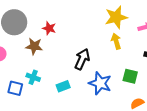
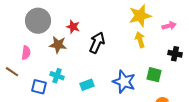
black arrow: (82, 59) -> (97, 43), moved

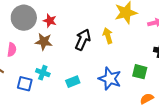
red star: (73, 27) -> (50, 21), moved
yellow arrow: (140, 40) -> (108, 36), moved

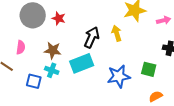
brown star: (44, 42) -> (53, 50), moved
blue star: (110, 79) -> (119, 76), turned -30
cyan rectangle: (73, 82) -> (82, 63), moved, size x1.6

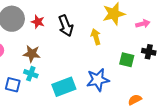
black arrow: (92, 37) -> (66, 26), moved, turned 135
cyan rectangle: (82, 63) -> (64, 87), moved
green square: (149, 69) -> (127, 60), moved

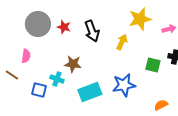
yellow arrow: (96, 37) -> (122, 42), turned 42
brown star: (32, 54) -> (73, 64), moved

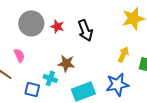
yellow arrow: (122, 42) -> (123, 54), moved
pink semicircle: (26, 56) -> (19, 55), turned -32

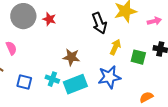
black arrow: (85, 30) -> (99, 23), moved
brown star: (66, 63) -> (71, 57), moved
cyan cross: (50, 78) -> (52, 79), moved

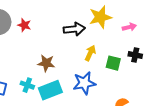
black arrow: (99, 23) -> (74, 29), turned -75

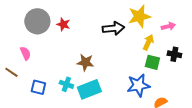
yellow arrow: (90, 53) -> (148, 42), moved
blue star: (84, 83) -> (138, 85), moved

